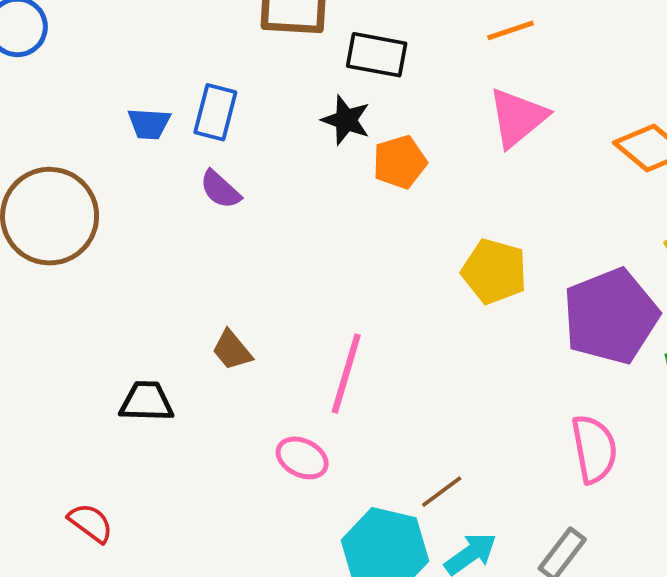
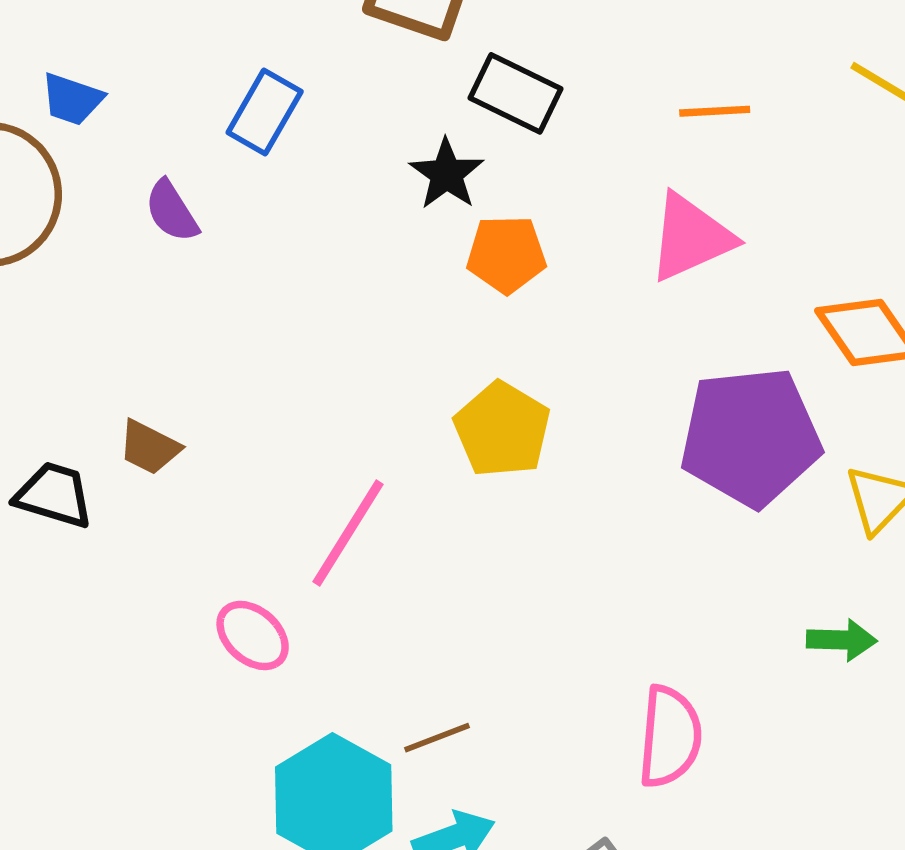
blue trapezoid: (149, 124) -> (72, 99), moved
purple semicircle: (220, 189) -> (172, 211), moved
yellow pentagon: (494, 271) -> (502, 429), moved
purple pentagon: (611, 316) -> (750, 437), moved
brown trapezoid: (232, 350) -> (149, 447), moved, turned -39

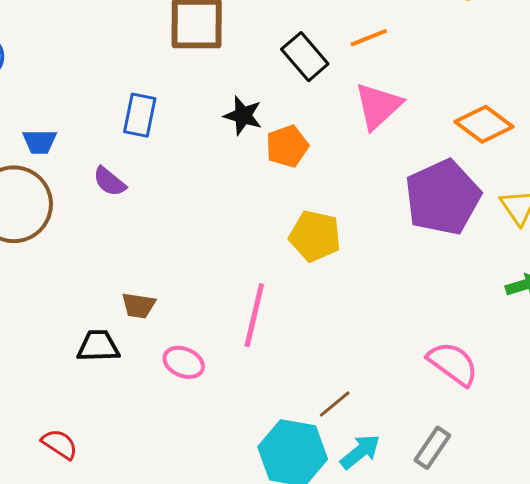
black rectangle: (515, 93) -> (305, 57), moved, turned 42
pink ellipse: (253, 635) -> (184, 362), moved
pink semicircle: (670, 737) -> (453, 364), turned -40

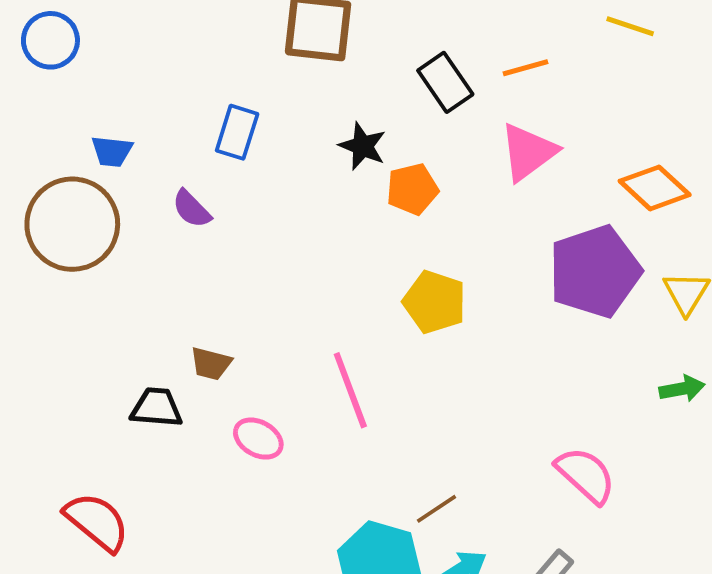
pink line: (254, 315) -> (350, 390), turned -40
red semicircle: (60, 444) -> (97, 522), size x1.5

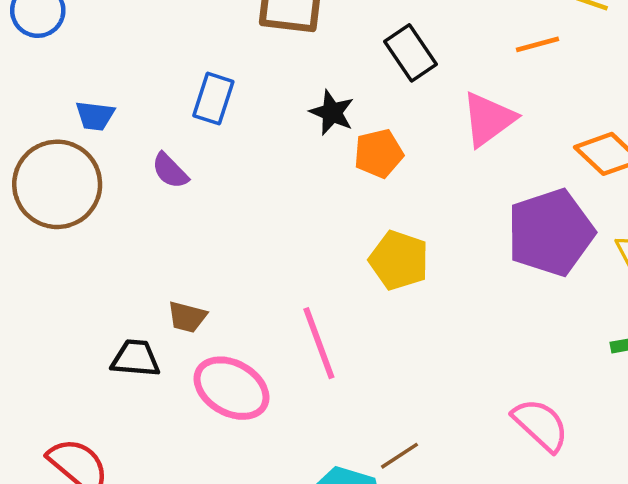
orange line: (525, 68) -> (537, 44), moved
pink ellipse: (258, 439) -> (232, 388), size x1.6

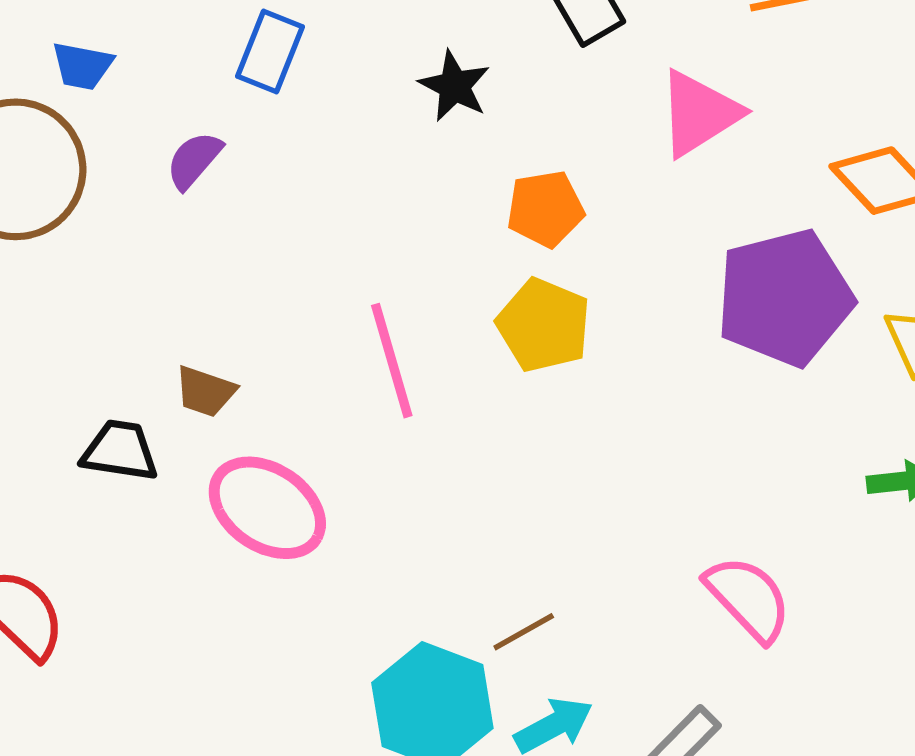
orange pentagon: (379, 154) -> (545, 209), moved
purple semicircle: (170, 171) -> (194, 160), turned 81
pink line: (319, 343) -> (392, 361), moved

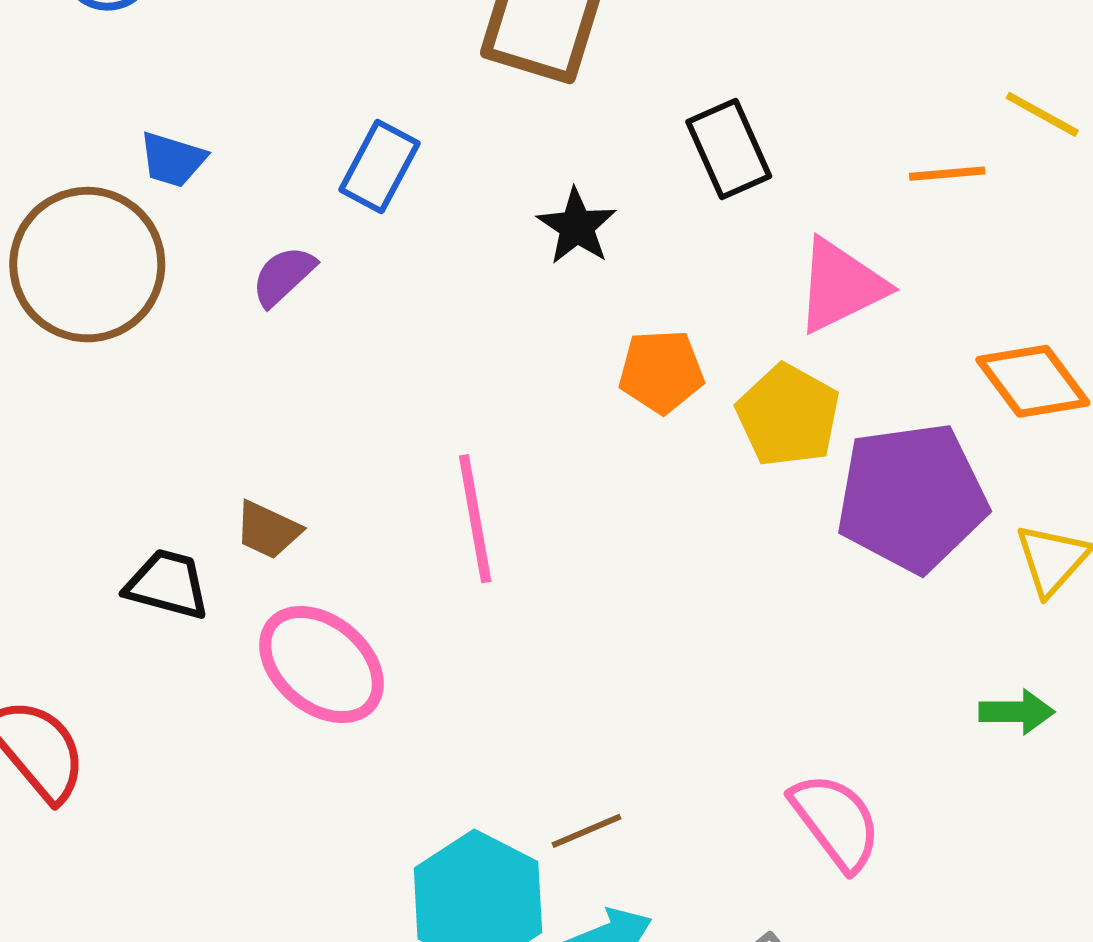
yellow pentagon: (544, 325) -> (788, 415), moved

